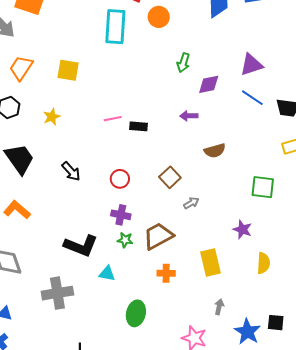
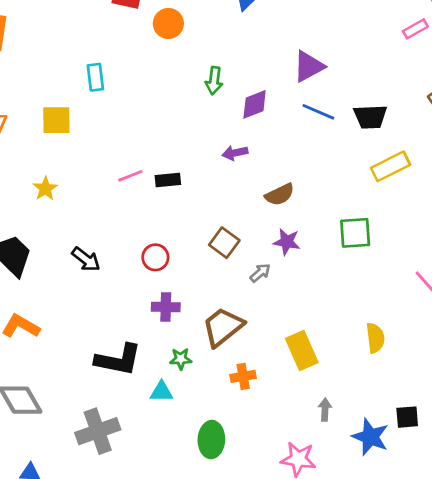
cyan rectangle: (115, 27) -> (95, 77), moved, size x0.6
purple star: (242, 229) -> (287, 242), moved
green star: (125, 240) -> (181, 359), moved

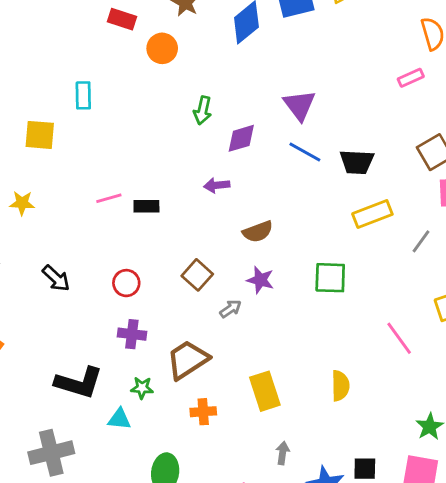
purple triangle: (309, 66) -> (299, 105), turned -44
yellow star: (45, 189) -> (22, 203), turned 30

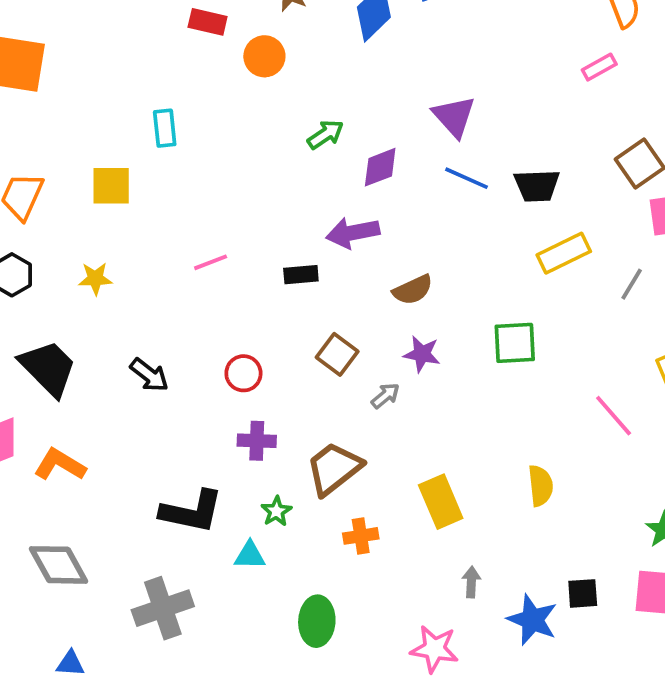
green arrow: (203, 110) -> (325, 134), turned -132
purple arrow: (217, 185) -> (353, 233), size x1.5
black rectangle: (146, 206) -> (301, 275), moved
green star: (142, 388) -> (276, 511), turned -30

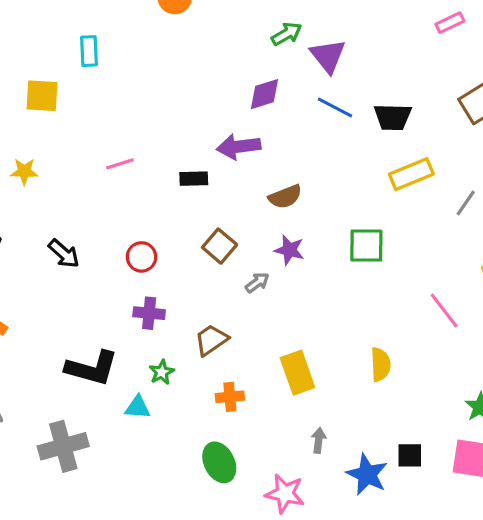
green arrow: (325, 134) -> (287, 34), moved
brown trapezoid: (334, 468) -> (211, 340), size x0.7
green ellipse: (317, 621) -> (219, 462), moved, turned -33

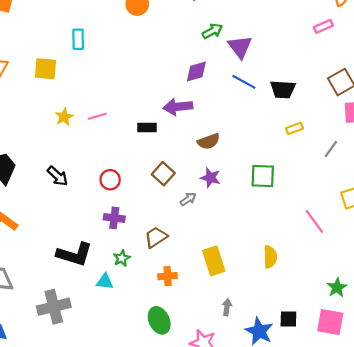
yellow star: (24, 171) -> (64, 117), moved, turned -30
yellow rectangle: (411, 174) -> (294, 128), size x0.6

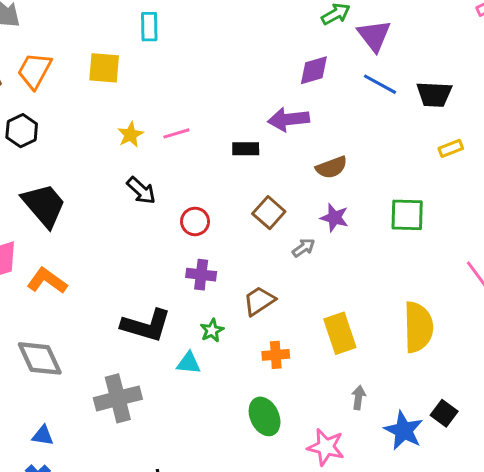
black arrow: (58, 176) -> (141, 191), moved
yellow semicircle: (270, 257) -> (418, 327), size x1.6
black square: (288, 319) -> (444, 413), turned 36

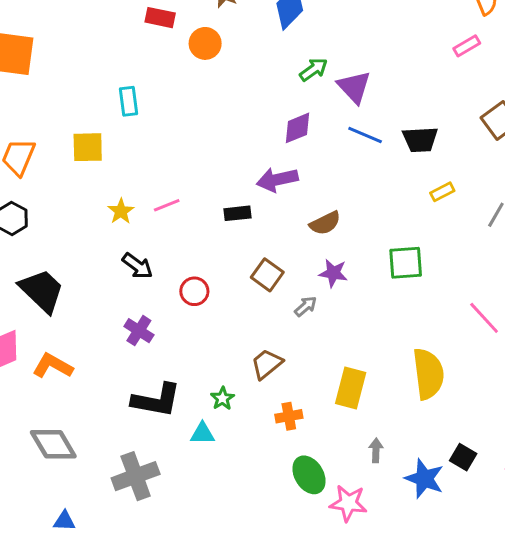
purple cross: (201, 275) -> (139, 331), moved, turned 32
yellow rectangle: (340, 333) -> (351, 388), turned 39
green ellipse: (265, 416) -> (309, 475), moved

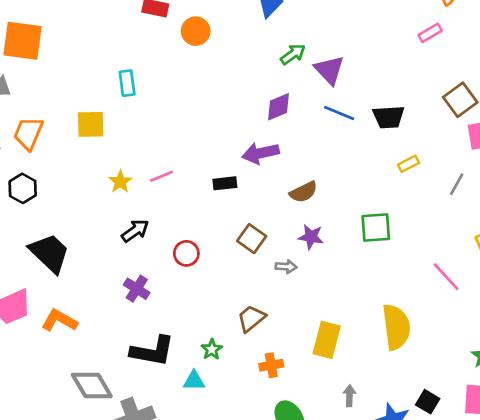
black arrow: (137, 266) -> (135, 231), turned -72
gray arrow: (306, 306) -> (286, 267), turned 45
gray diamond: (53, 444) -> (92, 386), moved

